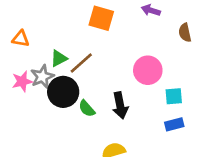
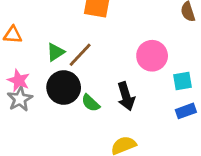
gray star: (42, 77) -> (20, 99), moved
pink star: (22, 81) -> (19, 80), turned -30

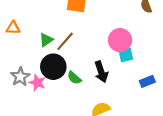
pink star: (19, 80) -> (37, 83), moved
cyan square: (182, 81) -> (126, 55), moved

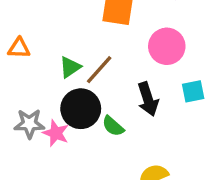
pink circle: (120, 40) -> (167, 46), moved
black arrow: (101, 72) -> (148, 99), moved
gray star: (20, 77) -> (29, 124), turned 30

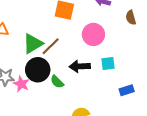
green triangle: (70, 67) -> (33, 44), size x1.5
black arrow: (148, 99) -> (80, 66), turned 102

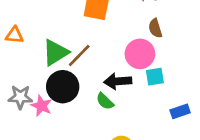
brown semicircle: (131, 18) -> (155, 28), moved
pink circle: (93, 34) -> (140, 54), moved
green semicircle: (57, 82) -> (105, 101), moved

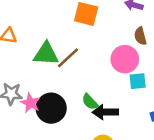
green triangle: (55, 52) -> (46, 54), turned 32
black arrow: (118, 81) -> (105, 112), moved
black circle: (63, 87) -> (51, 108), moved

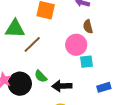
green triangle: (46, 54) -> (15, 29), moved
green semicircle: (90, 102) -> (41, 76), moved

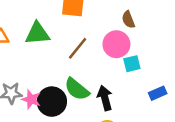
brown line: (32, 44) -> (78, 48), moved
green semicircle: (41, 76) -> (77, 89), size x1.5
black arrow: (62, 86) -> (105, 98), turned 84

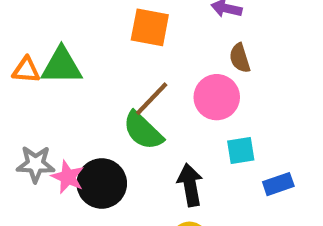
green triangle: (37, 34) -> (62, 66), moved
cyan square: (132, 64) -> (241, 150), moved
green semicircle: (77, 89) -> (143, 131), moved

